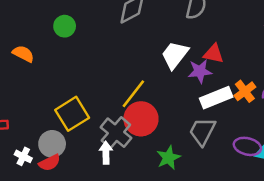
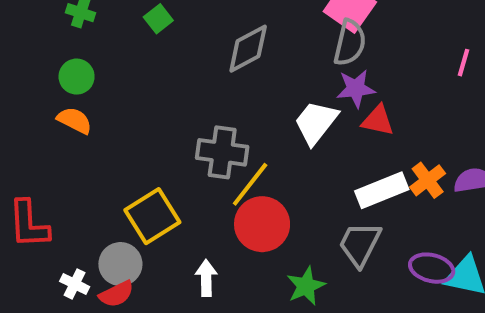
green circle: (65, 26) -> (77, 77), moved
purple star: (200, 71) -> (356, 89), moved
gray cross: (116, 133) -> (222, 152), moved, turned -32

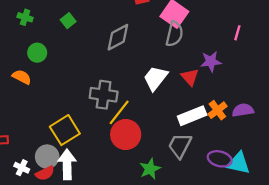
pink line: (464, 63) -> (237, 33), moved
green circle: (77, 77) -> (37, 53), moved
purple star: (356, 89) -> (211, 62), moved
red triangle: (378, 120) -> (190, 77), turned 36
white arrow: (206, 278) -> (67, 164), moved, size x1.5

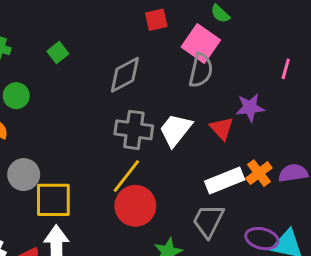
gray cross: (104, 95) -> (134, 130), moved
yellow square: (65, 130) -> (53, 200), turned 32
gray circle: (47, 157) -> (24, 175), moved

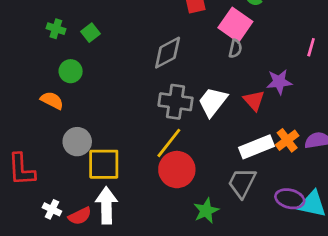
green square: (58, 52) -> (90, 33), moved
gray semicircle: (201, 70) -> (235, 49), size x0.6

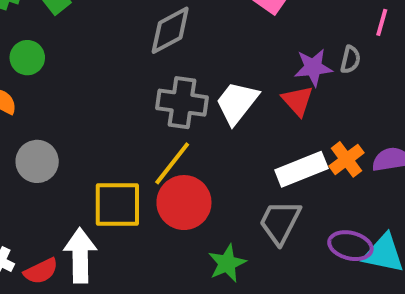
gray semicircle: (235, 49) -> (350, 60), moved
purple star: (279, 82) -> (313, 67), moved
yellow square: (104, 164) -> (117, 204), moved

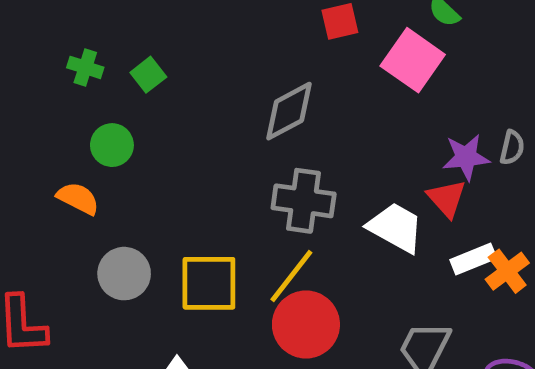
white trapezoid: (237, 103) -> (396, 227), moved, turned 81
white rectangle: (301, 169) -> (473, 259), moved, size x0.7
yellow square: (117, 204) -> (209, 283), moved

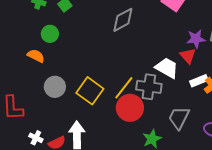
gray cross: (304, 201) -> (149, 87), moved
yellow square: (209, 283) -> (90, 91), turned 36

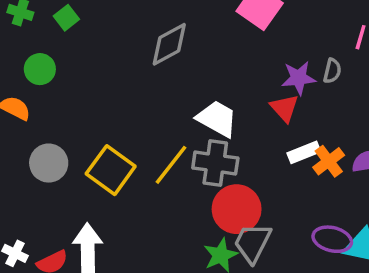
white trapezoid: (167, 68) -> (217, 119), moved
red circle: (130, 108) -> (237, 209), moved
gray trapezoid: (179, 118) -> (252, 243), moved

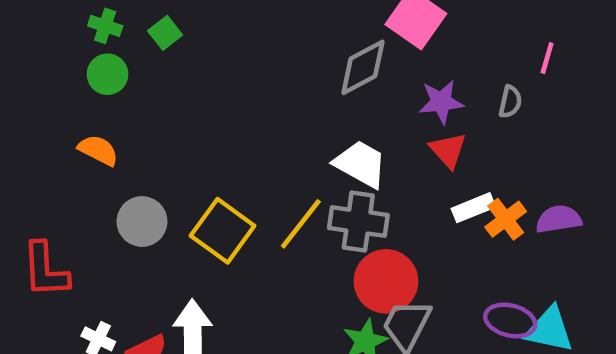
gray diamond: (169, 44) -> (363, 67), moved
green circle: (40, 69) -> (107, 74), moved
purple star: (299, 78) -> (441, 102), moved

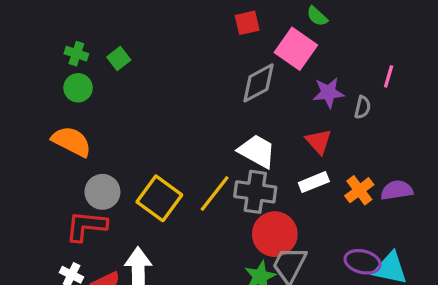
purple star: (441, 102) -> (328, 93), moved
orange semicircle: (98, 150) -> (72, 141), size x1.4
white rectangle: (473, 208) -> (314, 182), moved
red L-shape: (45, 270) -> (86, 226), moved, turned 99

